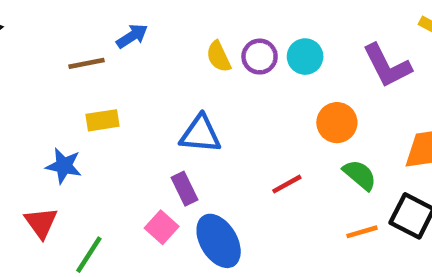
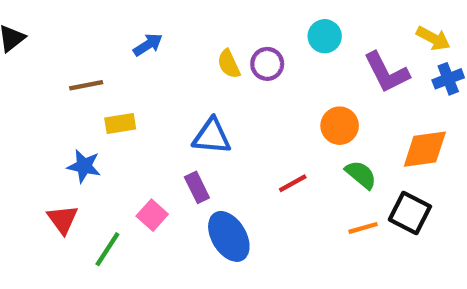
cyan circle: (305, 57) -> (325, 36), moved
brown line: (87, 63) -> (86, 85), moved
pink square: (162, 227) -> (152, 215), moved

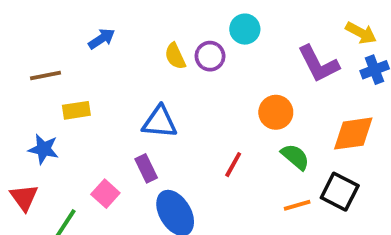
cyan circle: (325, 36) -> (245, 29), moved
red line: (293, 183) -> (233, 165), turned -32

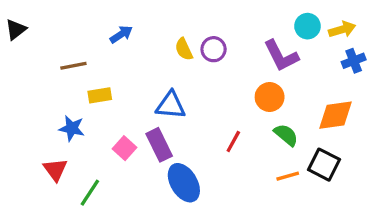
cyan circle: (245, 29) -> (307, 26), moved
yellow arrow: (361, 33) -> (342, 29), turned -45
purple L-shape: (318, 64) -> (281, 56), moved
purple rectangle: (146, 168) -> (159, 145), size x1.4
pink square: (105, 194) -> (124, 148), moved

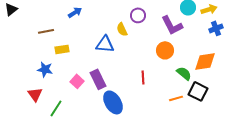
yellow semicircle: (184, 49) -> (122, 29), moved
purple circle: (214, 49) -> (138, 15), moved
blue triangle: (171, 105) -> (105, 44), moved
green semicircle: (286, 135) -> (184, 73), moved
red line: (233, 142) -> (143, 77), turned -32

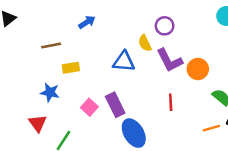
purple L-shape: (172, 25) -> (169, 60), moved

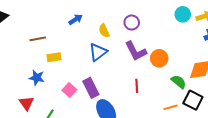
blue arrow: (87, 22) -> (75, 19), moved
yellow semicircle: (145, 43) -> (104, 31), moved
blue triangle: (124, 62) -> (98, 52), turned -42

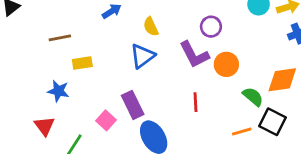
purple circle: (132, 23) -> (211, 27), moved
pink square: (69, 90) -> (106, 120), moved

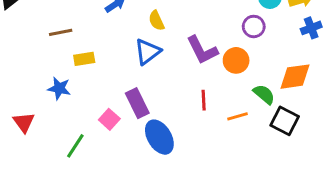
purple circle: (211, 27) -> (254, 26), moved
red triangle: (44, 126) -> (24, 122), moved
orange line: (242, 132) -> (238, 116), moved

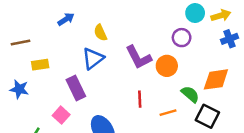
purple rectangle: (137, 103) -> (76, 88), moved

